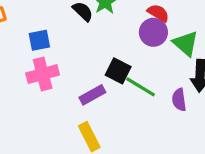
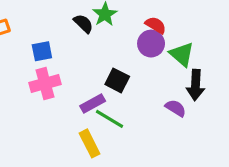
green line: (141, 87) -> (110, 119), moved
purple semicircle: (179, 100) -> (176, 108), turned 130

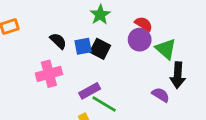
black semicircle: (83, 24) -> (58, 41), moved
blue square: (42, 51) -> (83, 46), moved
black square: (117, 80) -> (100, 49), moved

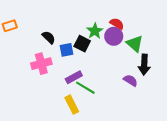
green star: (100, 15) -> (95, 31), moved
blue square: (83, 46) -> (66, 50), moved

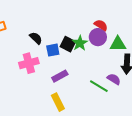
green star: (95, 31) -> (80, 43), moved
green triangle: (135, 44) -> (118, 44), turned -42
green line: (85, 88) -> (99, 86), moved

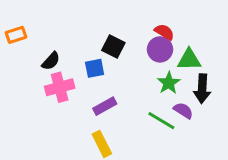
black semicircle: (36, 38) -> (51, 61), moved, turned 88
green star: (80, 43) -> (169, 83), moved
black square: (68, 44) -> (113, 47), moved

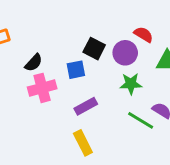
purple circle: (160, 49) -> (125, 53), moved
green star: (169, 83) -> (131, 84), moved, turned 30

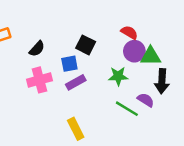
purple circle: (125, 53) -> (134, 51), moved
black semicircle: (34, 63) -> (37, 49), moved
purple rectangle: (86, 106) -> (76, 82), moved

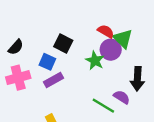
green triangle: (151, 56) -> (123, 39), moved, turned 45
blue square: (69, 64) -> (47, 62), turned 35
green star: (118, 76) -> (95, 61), moved, turned 30

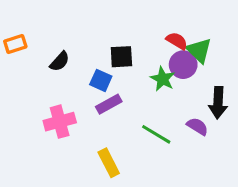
black square: (63, 44) -> (121, 57), turned -30
pink cross: (18, 78) -> (60, 122), moved
green line: (103, 106) -> (156, 134), moved

